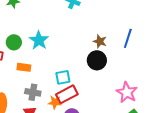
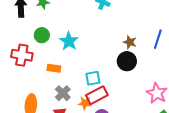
green circle: (14, 42) -> (42, 35), moved
gray cross: (33, 92) -> (63, 93), turned 35

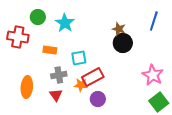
brown star: (130, 42) -> (119, 29), moved
cyan square: (93, 78) -> (79, 58), moved
gray cross: (63, 93) -> (59, 75), turned 35

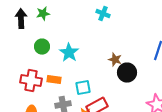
brown star: (119, 29) -> (115, 60), moved
red cross: (18, 37) -> (31, 81), moved

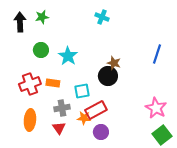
black circle: (127, 73) -> (108, 76), moved
red cross: (31, 81) -> (30, 84), turned -30

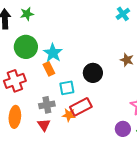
cyan cross: (102, 17) -> (123, 14), moved, turned 32
green circle: (41, 50) -> (26, 47), size x1.5
brown star: (114, 63) -> (127, 60), moved
orange rectangle: (53, 83) -> (49, 69), moved, turned 56
purple circle: (101, 132) -> (123, 129), moved

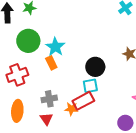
cyan square: (67, 88) -> (90, 86), moved

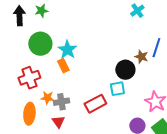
black circle: (95, 67) -> (125, 70), moved
cyan square: (90, 86) -> (117, 89), moved
orange star: (71, 109) -> (47, 98), moved

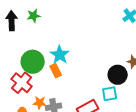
green circle: (40, 44) -> (33, 62), moved
red cross: (29, 78) -> (22, 83), turned -30

